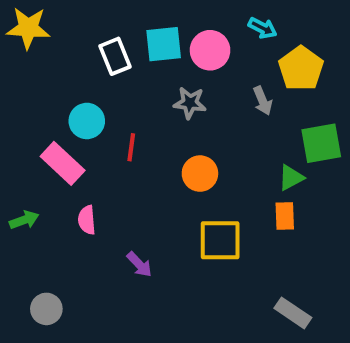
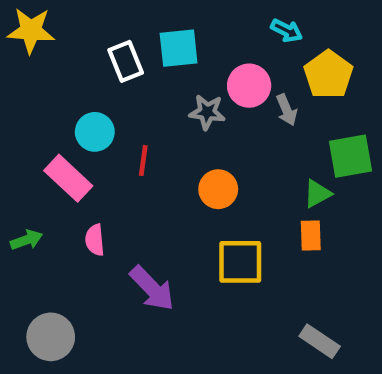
pink circle: (210, 50) -> (249, 86), moved
purple arrow: (139, 264) -> (152, 288), size x1.6
gray circle: (46, 309) -> (51, 337), size x1.4

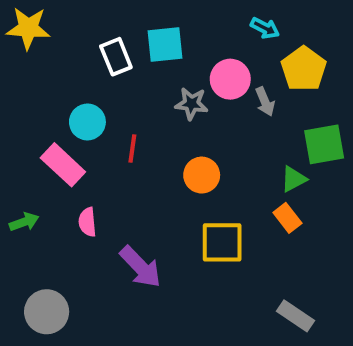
orange rectangle: (311, 235) -> (287, 218), turned -36

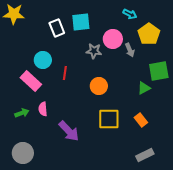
orange rectangle: (287, 218) -> (141, 120), moved
green arrow: (24, 222) -> (22, 113), moved
gray rectangle: (296, 316) -> (145, 155), turned -60

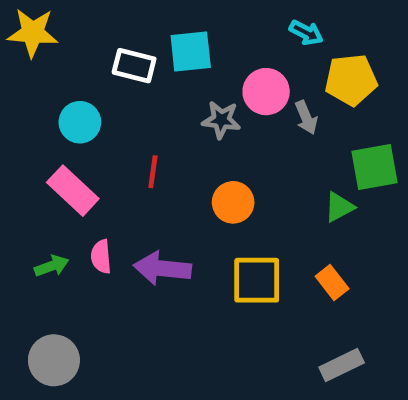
white rectangle: (57, 28) -> (134, 66), turned -54
yellow pentagon: (149, 34) -> (351, 80), turned 30
cyan circle: (43, 60) -> (80, 122), moved
purple arrow: (69, 131) -> (162, 268), moved, turned 140

